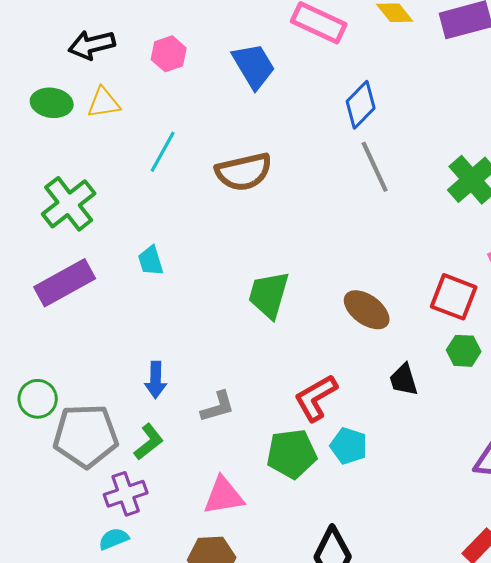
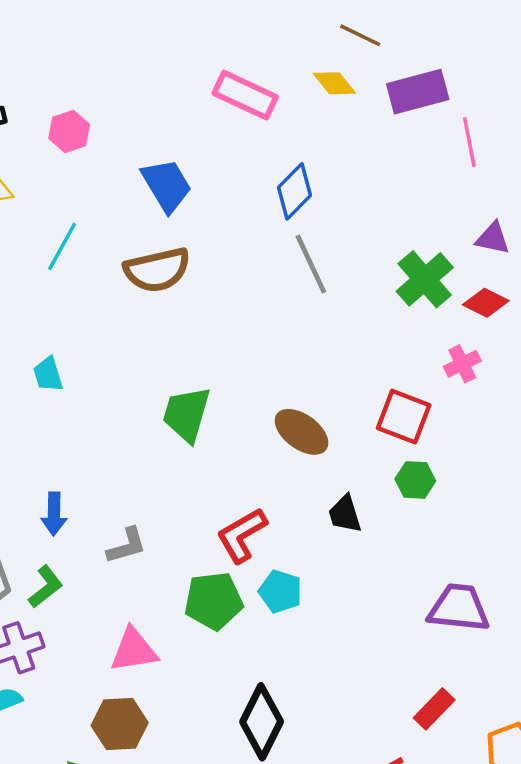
blue trapezoid: (254, 66) -> (167, 185), moved

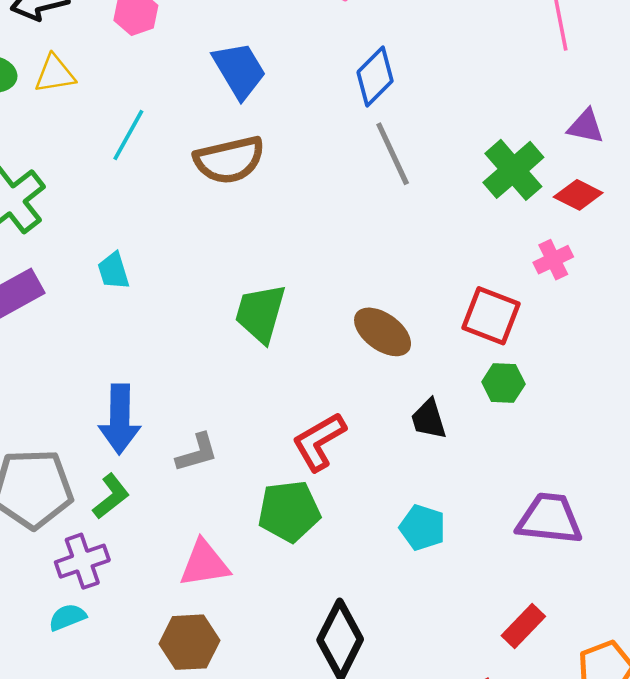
blue arrow: (54, 514) -> (120, 419), size x1.5
cyan pentagon: (280, 591) -> (422, 528), moved

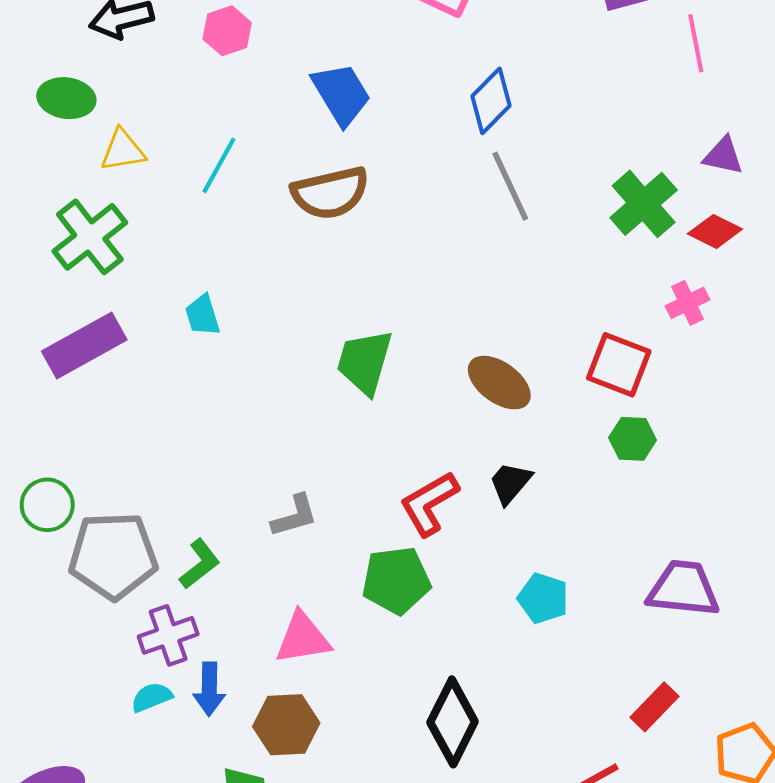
yellow triangle: (55, 74) -> (123, 150), moved
blue arrow: (120, 419) -> (209, 689), moved, size x0.7
black trapezoid: (429, 419) -> (510, 483), moved, turned 57

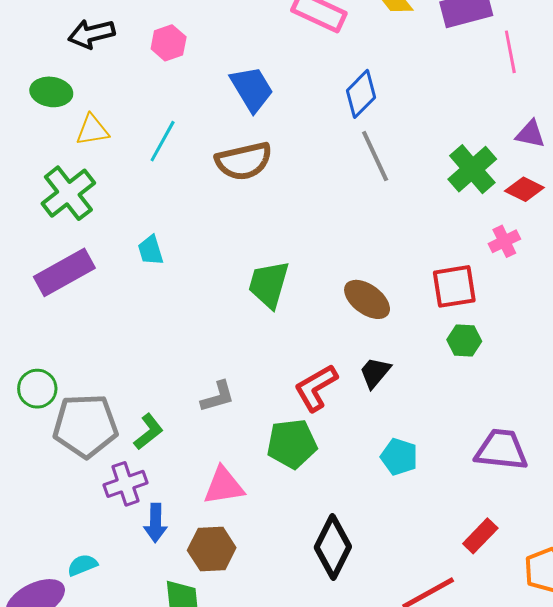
red square: (619, 365) -> (454, 286), turned -30
cyan semicircle: (152, 697) -> (82, 565), moved

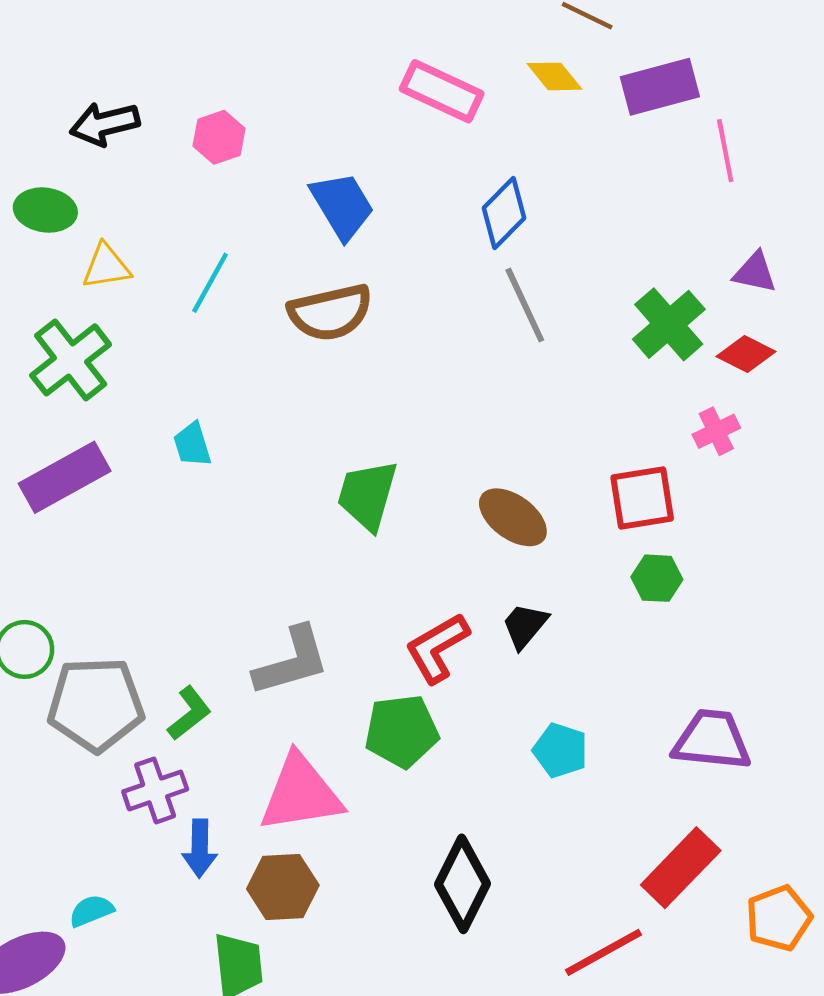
gray L-shape: (218, 397) -> (292, 661), size x1.5
pink triangle: (224, 486) -> (301, 793), size x1.4
red rectangle: (480, 536) -> (681, 868), size x1.5

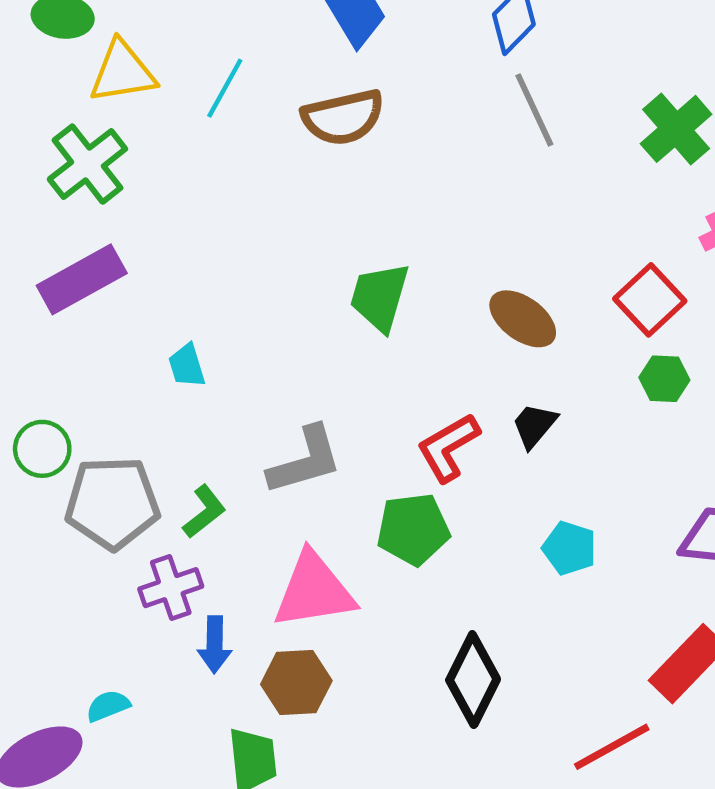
yellow triangle: (106, 266) -> (123, 72), size x1.4
cyan trapezoid: (192, 445) -> (187, 366), moved
red square: (642, 498) -> (650, 300), turned -34

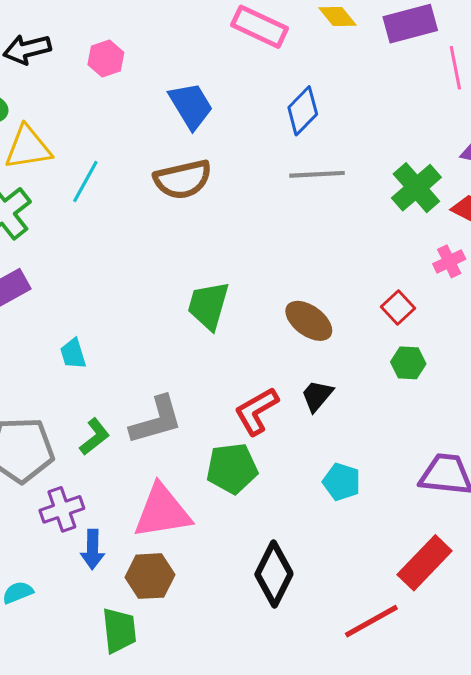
cyan line: (225, 88) -> (85, 181), moved
gray line: (534, 110) -> (317, 174), turned -68
red square: (650, 300) -> (398, 308), size x0.7
green L-shape: (204, 512) -> (95, 437), moved

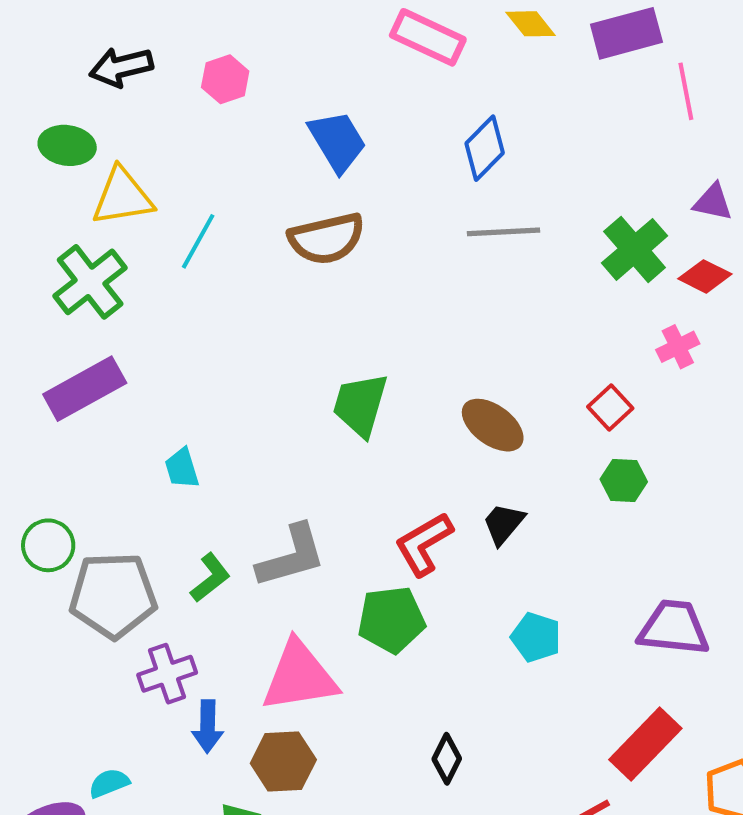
black diamond: (274, 574) -> (447, 759), size x0.6

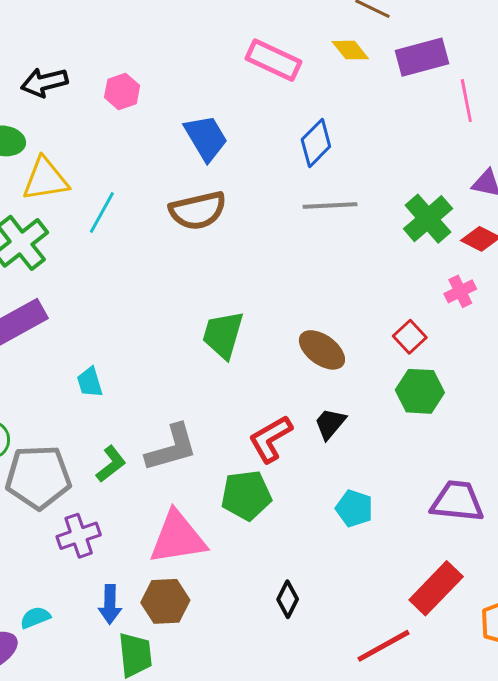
green hexagon: (624, 480) -> (420, 391), size x1.4
blue arrow: (208, 726) -> (110, 604), moved

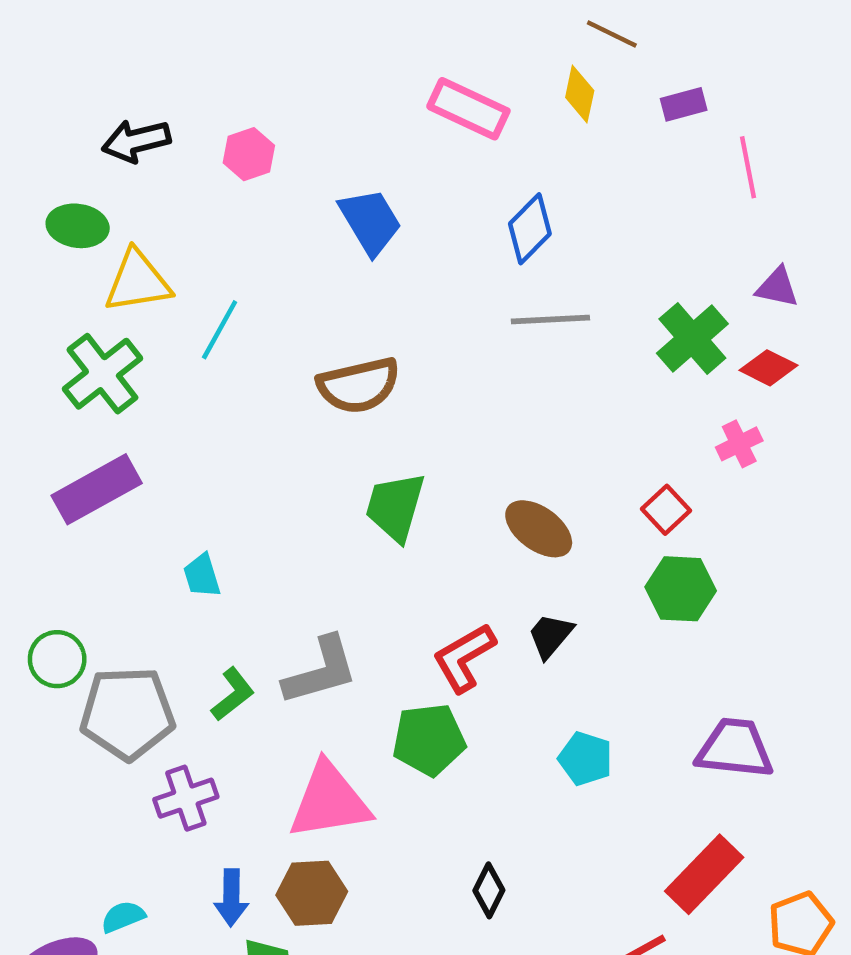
yellow diamond: (350, 50) -> (580, 94), turned 51
purple rectangle: (422, 57) -> (684, 104), size x0.6
brown semicircle: (198, 211) -> (359, 385), moved

